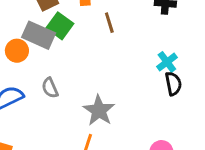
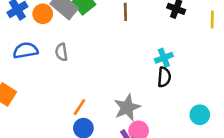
gray star: (99, 110) -> (127, 108), moved

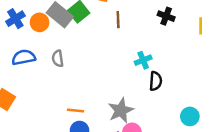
cyan cross: (164, 58) -> (143, 60), moved
orange line: (79, 107) -> (75, 111), turned 63

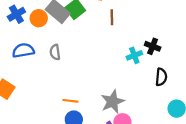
black cross: (166, 16) -> (153, 46), moved
black semicircle: (156, 81) -> (161, 77), moved

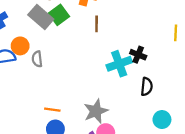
orange circle: (39, 18) -> (20, 46), moved
cyan cross: (134, 55) -> (119, 64), size x1.5

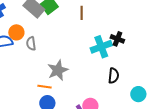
black semicircle: (147, 87) -> (114, 76), moved
gray star: (96, 111) -> (58, 70), moved

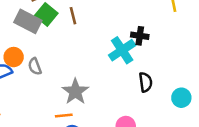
brown line: (82, 13) -> (73, 16), moved

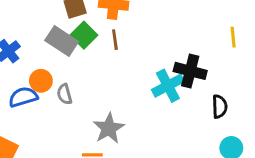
black cross: (140, 36) -> (190, 71), size x1.5
black semicircle: (146, 82) -> (220, 107), moved

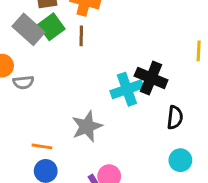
gray semicircle: (64, 94) -> (23, 82), turned -90
gray star: (109, 128) -> (87, 126), moved

